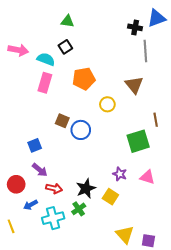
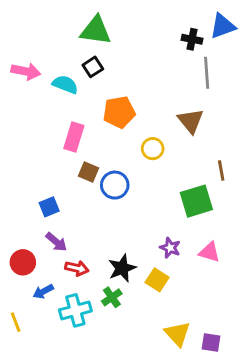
green triangle: (67, 21) -> (96, 30), size x1.6
pink rectangle: (45, 83) -> (74, 137), moved

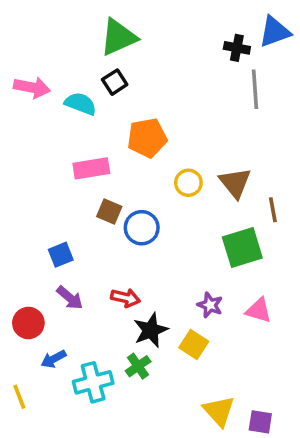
green triangle: (96, 30) -> (118, 37), turned -32
brown triangle: (191, 121) -> (235, 183), moved
pink rectangle: (74, 137) -> (91, 168), turned 64
red arrow: (77, 268) -> (125, 298), moved

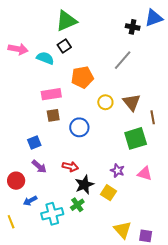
gray line: (255, 89) -> (123, 60), moved, turned 45
brown square: (109, 212) -> (53, 115), moved, turned -32

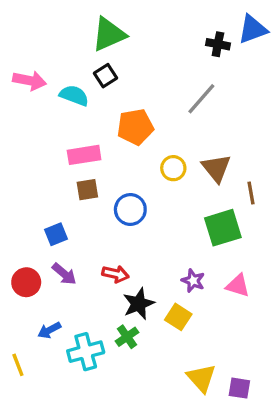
red circle: (16, 181) -> (26, 282), moved

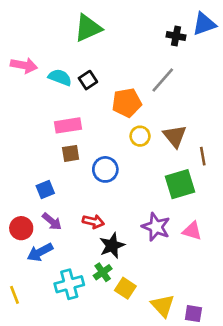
black square: (106, 76) -> (88, 80), moved
orange pentagon: (135, 127) -> (127, 103), moved
purple star: (193, 281) -> (156, 227), size x1.5
yellow square: (178, 317) -> (125, 288), moved
blue arrow: (49, 330) -> (40, 252), moved, size x1.4

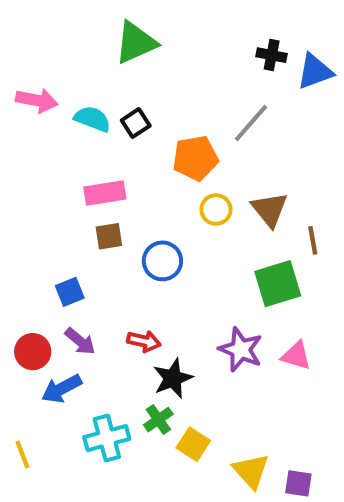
blue triangle: (204, 24) -> (315, 72), moved

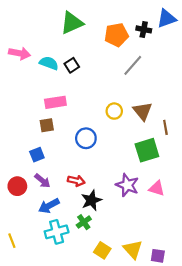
blue triangle: (315, 72) -> (167, 19), moved
orange pentagon: (195, 158) -> (116, 35), moved
brown square: (109, 236) -> (47, 125), moved
blue arrow: (62, 389) -> (49, 206), moved
yellow square: (193, 444) -> (102, 250), moved

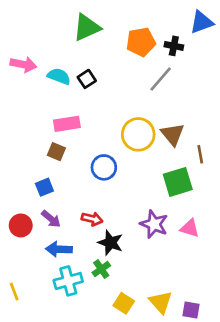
black cross: (144, 29) -> (174, 46), moved
yellow circle: (114, 111) -> (138, 134), size x1.6
brown square: (47, 125) -> (56, 152), turned 32
black star: (91, 200) -> (110, 243), turned -30
blue arrow: (49, 206) -> (59, 249), turned 30

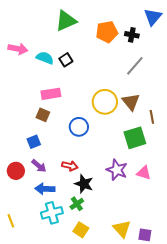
blue triangle: (202, 22) -> (153, 17), turned -30
gray line: (161, 79) -> (135, 66), moved
yellow square: (124, 303) -> (81, 230), moved

